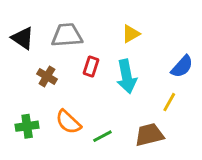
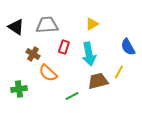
blue semicircle: (182, 66) -> (128, 47), turned 108
orange semicircle: (68, 122) -> (48, 73), moved
brown trapezoid: (149, 135) -> (98, 81), moved

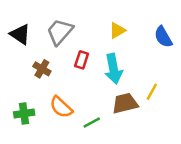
gray trapezoid: (47, 25) -> (60, 32), turned -45
blue semicircle: (128, 47) -> (163, 37), moved
orange semicircle: (48, 73) -> (61, 107), moved

